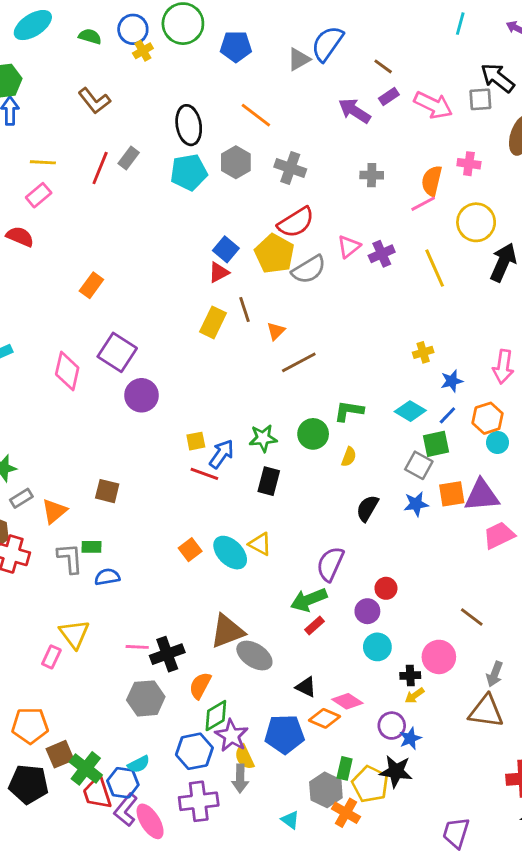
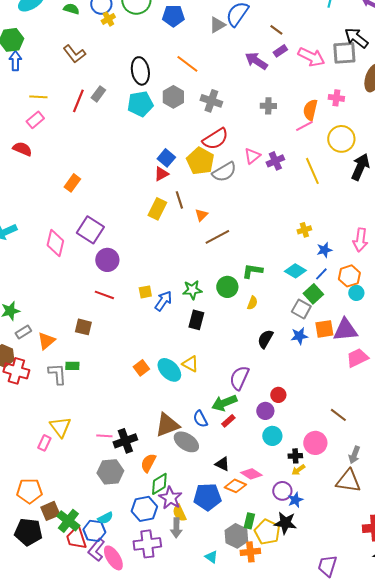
gray square: (480, 99) -> (344, 53), size x1.4
green square: (436, 444) -> (313, 294), turned -30
red line: (204, 474) -> (104, 295), moved
blue semicircle: (107, 577) -> (200, 419), moved, turned -108
orange cross: (346, 813) -> (250, 552), turned -36

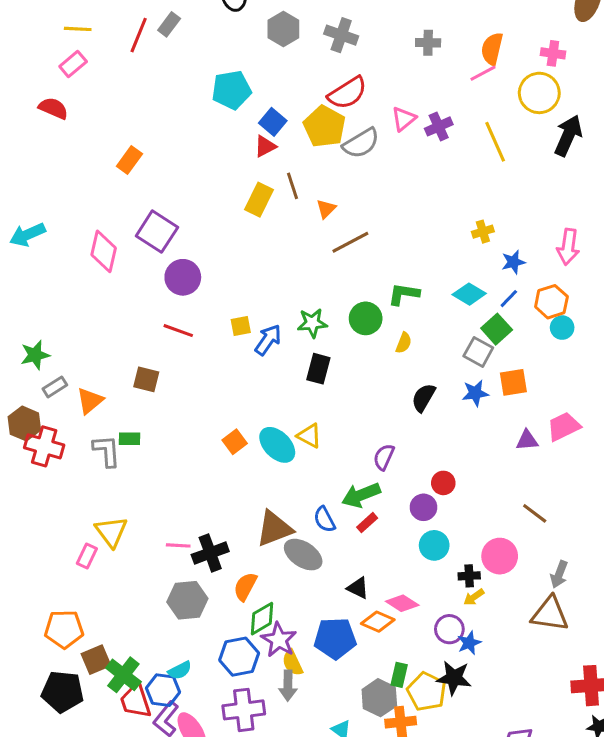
pink cross: (336, 98) -> (553, 53), moved
cyan pentagon: (140, 104) -> (232, 90), moved
purple triangle: (345, 330) -> (527, 440), moved, size x0.6
purple semicircle: (239, 378) -> (384, 457), size x0.7

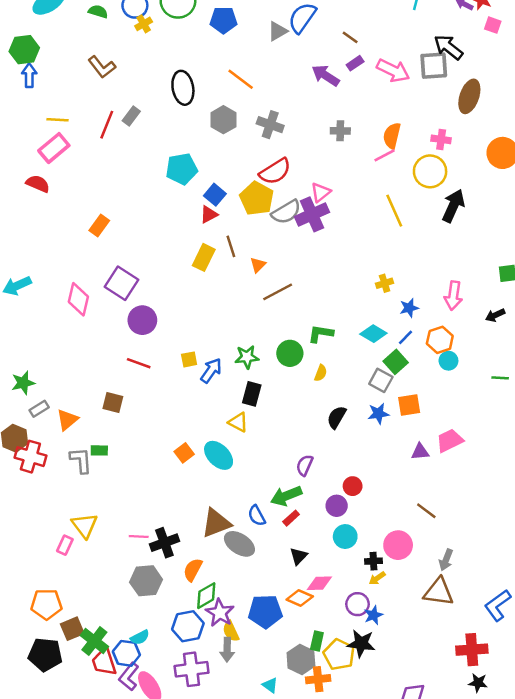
pink rectangle: (73, 64) -> (54, 148), size x1.4
purple cross: (439, 126) -> (312, 214), moved, size x1.5
yellow triangle: (309, 436) -> (238, 422), moved
black triangle: (358, 588) -> (298, 556), moved, turned 48
pink diamond: (402, 603) -> (319, 583), turned -35

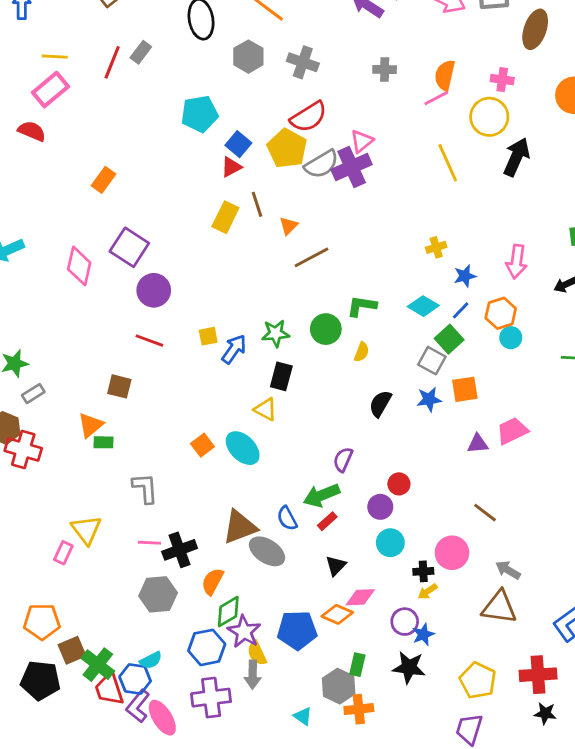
orange triangle: (67, 420) -> (91, 425), moved
gray L-shape: (81, 460) -> (145, 488), moved
gray arrow: (446, 560) -> (508, 570), turned 100
yellow pentagon: (339, 655) -> (478, 680), moved

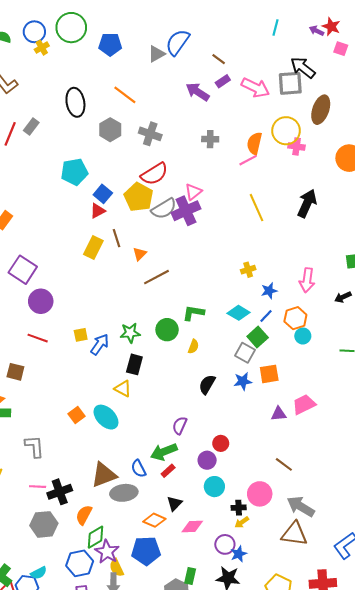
yellow circle: (489, 117) -> (286, 131), moved
gray ellipse: (267, 551) -> (124, 493), turned -40
gray arrow: (508, 570) -> (301, 507), size x1.5
orange diamond: (337, 614) -> (154, 520), moved

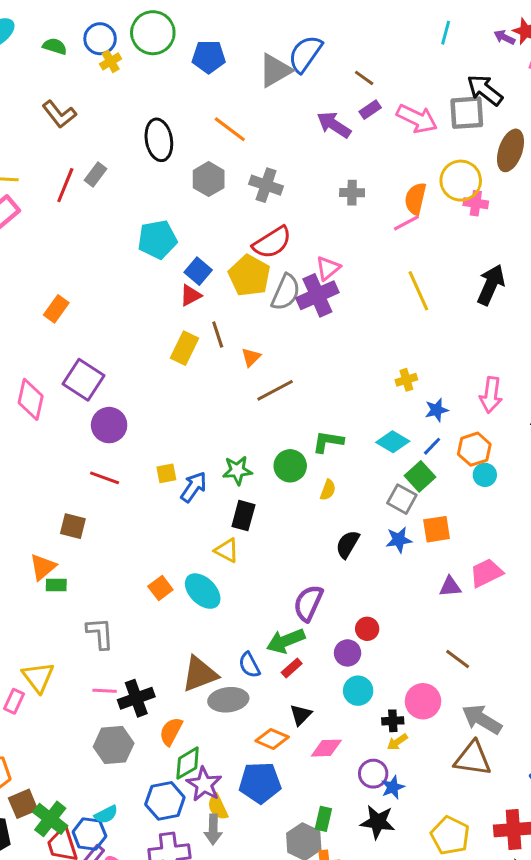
gray triangle: (157, 54) -> (275, 70), size x1.4
gray semicircle: (164, 209) -> (286, 292), turned -35
purple semicircle: (180, 425) -> (308, 603), size x1.4

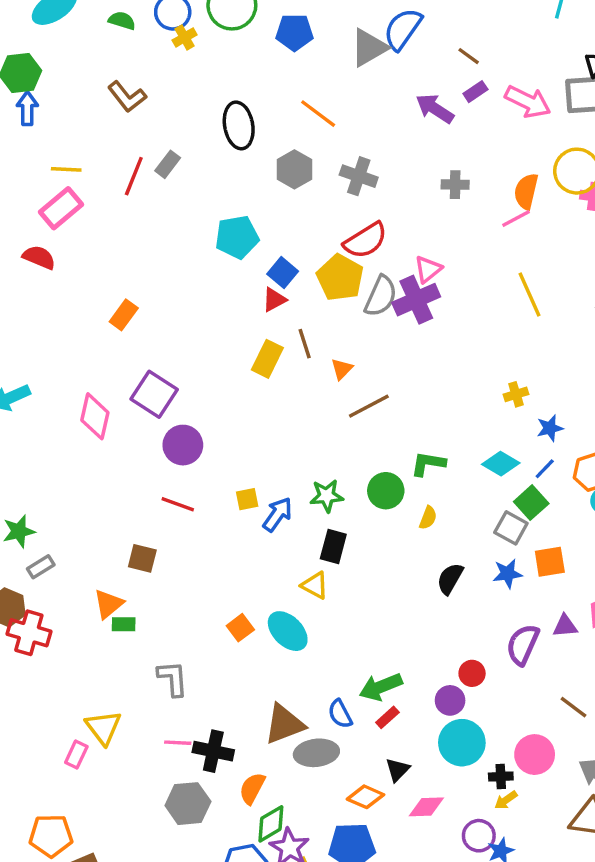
purple semicircle: (308, 603) -> (523, 645), moved
cyan circle: (358, 691) -> (462, 743), size x1.4
black cross: (136, 698) -> (213, 751), turned 32

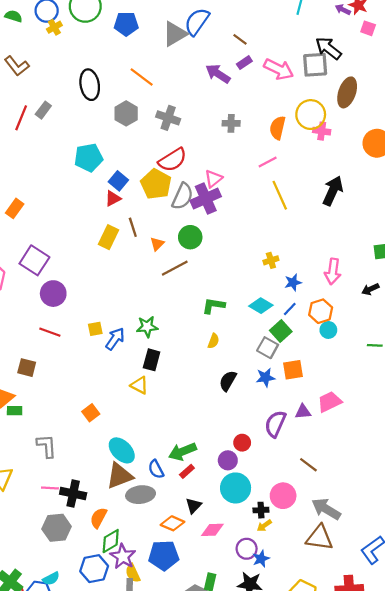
pink line: (516, 218) -> (268, 162), moved
green circle: (386, 491) -> (190, 237), moved
cyan ellipse: (288, 631) -> (122, 450), moved

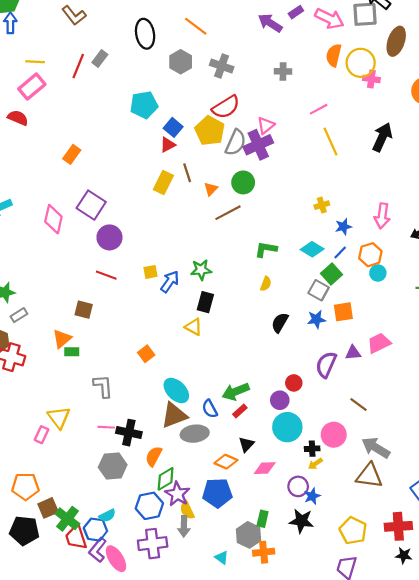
orange semicircle: (278, 128) -> (334, 55), moved

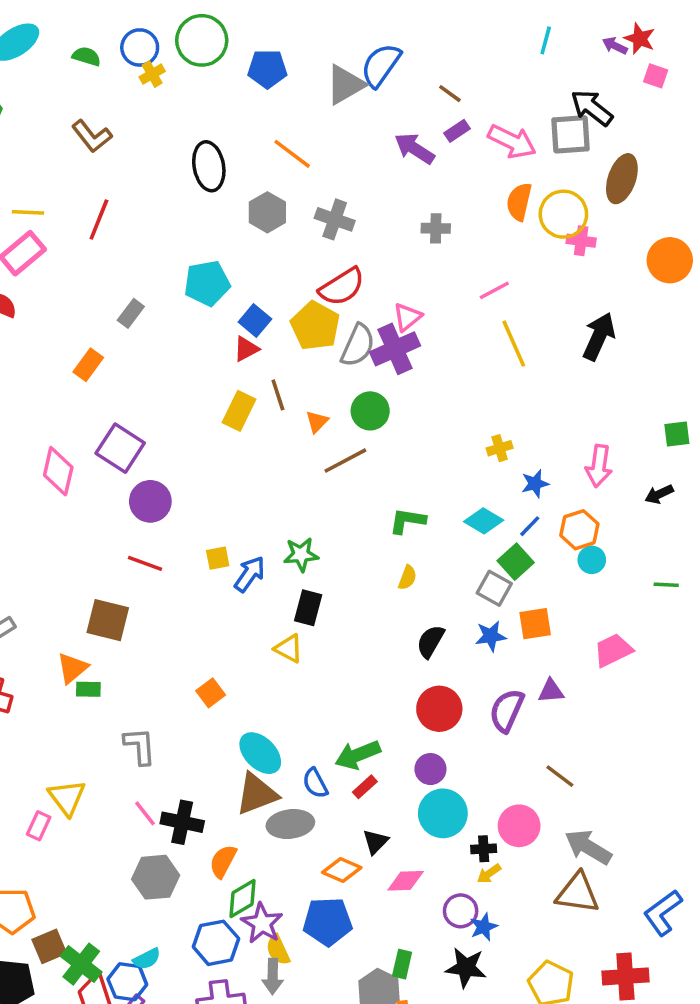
gray rectangle: (100, 58) -> (131, 313), moved
brown square: (84, 310) -> (108, 620), size x1.4
pink trapezoid: (379, 343) -> (613, 650), moved
red circle: (294, 383) -> (439, 709), moved, size x1.6
pink line: (106, 427) -> (145, 813), turned 49

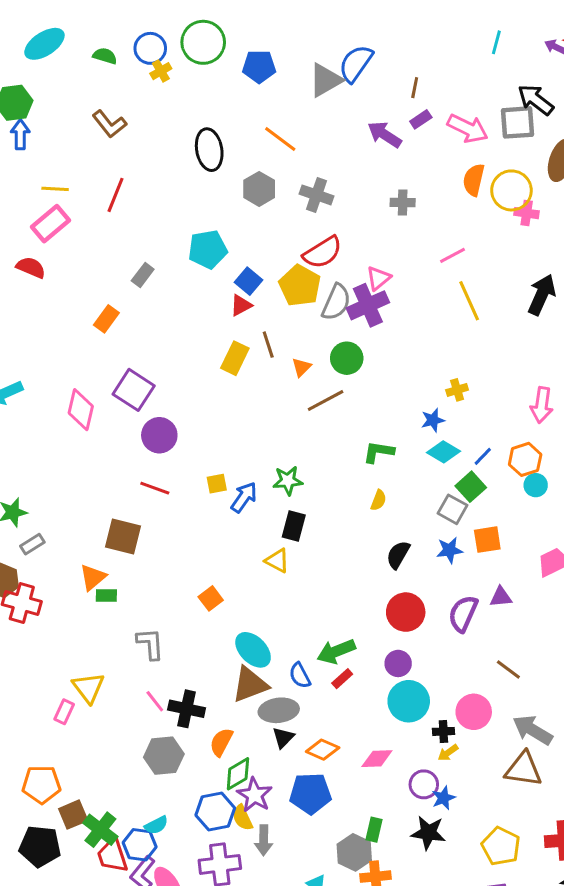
brown line: (450, 94) -> (415, 88), turned 65
blue star: (535, 484) -> (433, 420), moved
black triangle: (375, 842) -> (283, 738), moved
yellow semicircle: (278, 950) -> (242, 818), moved

